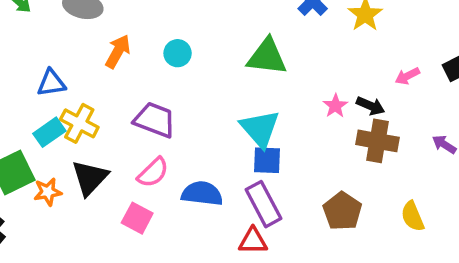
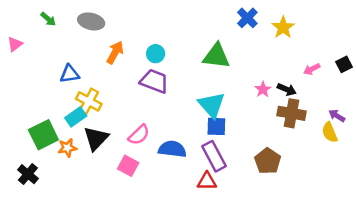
purple trapezoid: (155, 120) -> (154, 81), moved
cyan rectangle: (49, 132) -> (76, 117), moved
yellow semicircle: (413, 216) -> (330, 132), moved

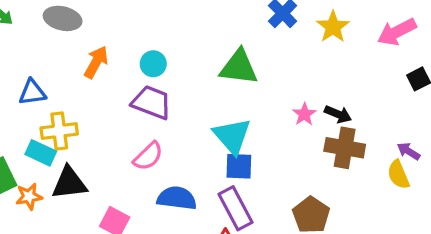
pink arrow: (312, 69) -> (397, 32), moved, size x1.6
yellow cross: (89, 101) -> (59, 131), turned -35
cyan rectangle: (76, 117) -> (41, 153), turned 60
pink semicircle: (139, 135) -> (148, 156), moved
black triangle: (96, 138) -> (69, 183), turned 40

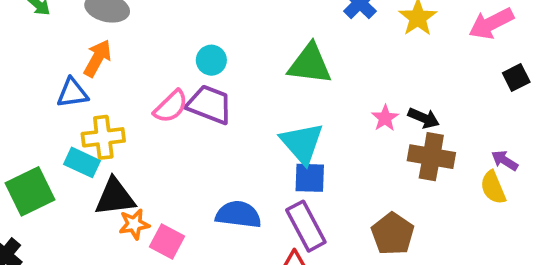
orange arrow: (96, 62) -> (97, 58), moved
pink semicircle: (148, 156) -> (171, 106), moved
orange star: (29, 196) -> (134, 224), moved

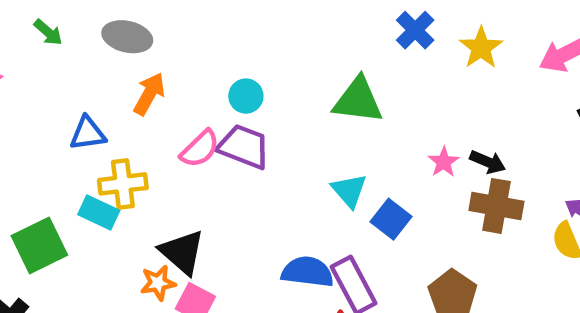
orange arrow: (97, 58) -> (149, 94), moved
cyan triangle: (302, 143) -> (349, 191), size x0.7
blue square: (310, 178) -> (391, 219), moved, turned 36
black triangle: (115, 197) -> (182, 252), moved, turned 48
blue semicircle: (238, 215) -> (307, 272), moved

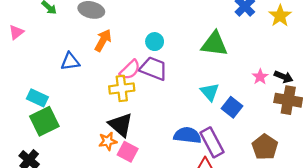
yellow cross: (123, 184) -> (122, 88), moved
cyan rectangle: (99, 213) -> (37, 98), moved

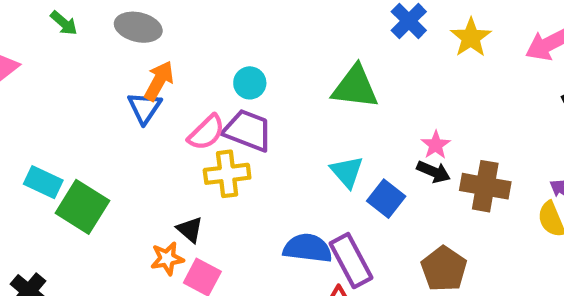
blue triangle: (70, 61) -> (144, 108), moved, turned -48
black arrow: (284, 77) -> (434, 172), moved
yellow cross: (122, 88) -> (227, 174), moved
green square: (44, 121) -> (82, 207), moved, turned -32
black triangle: (121, 125) -> (190, 230), size x0.6

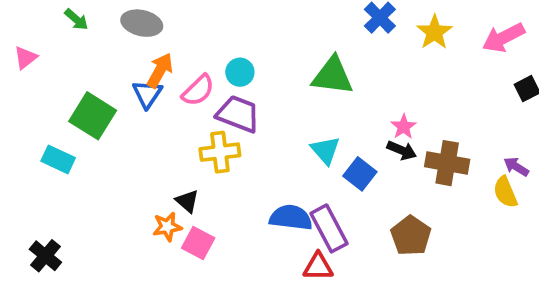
pink semicircle: (206, 133) -> (198, 90), moved
green square: (82, 207) -> (93, 116), moved

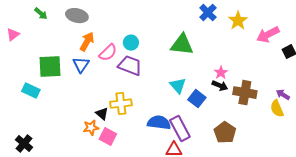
pink arrow: (503, 38) -> (268, 35), moved
blue triangle: (147, 94) -> (81, 65), moved
green square: (93, 116) -> (50, 67), turned -35
yellow cross: (220, 152) -> (121, 104), moved

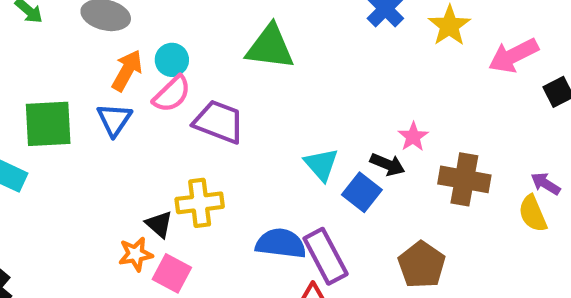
cyan circle: (131, 43) -> (172, 60), moved
green triangle: (182, 45) -> (270, 47), moved
black arrow: (220, 86) -> (388, 164), moved

